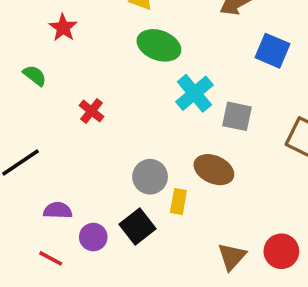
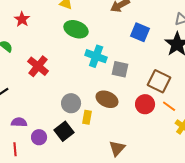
cyan cross: (194, 93) -> (96, 56), turned -30
red cross: (91, 111) -> (38, 66), size x1.5
red circle: (281, 251) -> (145, 104), moved
red line: (51, 258) -> (15, 149), turned 56

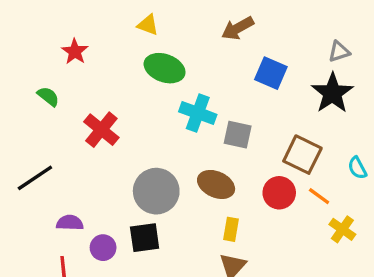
gray circle: (71, 103) -> (156, 191), size x1.4
yellow rectangle: (87, 117) -> (231, 229), moved
black square: (64, 131) -> (145, 238), turned 30

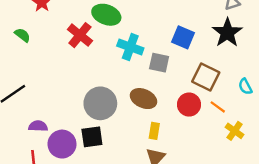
blue square: (271, 73) -> (183, 37), moved
red cross: (101, 130) -> (80, 35), moved
purple circle: (103, 248) -> (62, 144), size x1.5

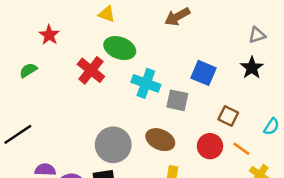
black star: (227, 33) -> (252, 68), size x0.7
green semicircle: (22, 35) -> (28, 70), turned -70
brown square: (206, 77) -> (228, 116), size x0.7
cyan semicircle: (245, 87) -> (271, 127), turned -119

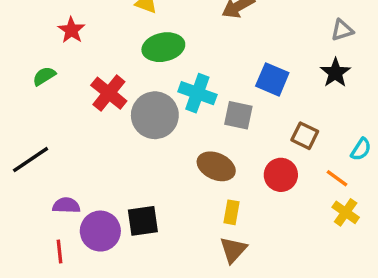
green ellipse: (120, 48) -> (163, 47), turned -32
red cross: (91, 70) -> (109, 93), moved
gray circle: (113, 145) -> (155, 115), moved
orange line: (241, 149) -> (337, 178), moved

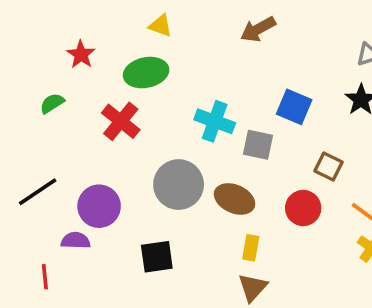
green ellipse: (163, 47) -> (146, 73), moved
gray circle: (155, 115) -> (179, 185), moved
purple circle: (100, 231) -> (99, 206), moved
red line: (59, 251) -> (45, 277), moved

